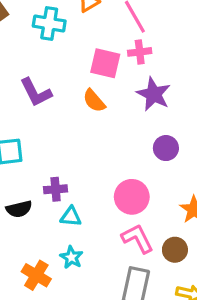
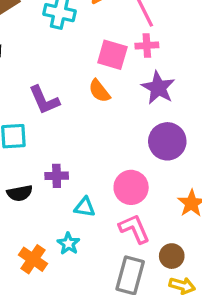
purple L-shape: (36, 92) -> (44, 100), moved
purple circle: (166, 148) -> (167, 141), size x1.5
cyan triangle: (71, 217) -> (85, 207), moved
brown circle: (175, 250) -> (172, 256), moved

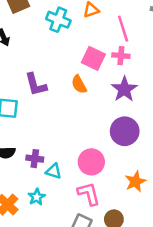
purple cross: (57, 176) -> (35, 159), moved

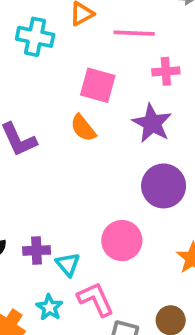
pink line: (123, 29) -> (134, 33), turned -60
pink cross: (121, 56) -> (166, 71), moved
cyan triangle: (54, 171) -> (68, 264), turned 42
pink L-shape: (89, 194) -> (96, 299), moved

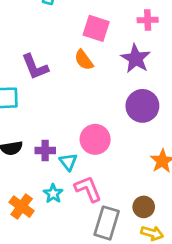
pink circle: (122, 241) -> (95, 139), moved

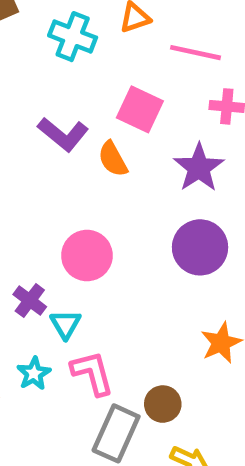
purple L-shape: (35, 67) -> (63, 134), moved, turned -36
pink circle: (95, 139) -> (87, 256), moved
purple cross: (45, 150) -> (30, 301), turned 30
brown circle: (144, 207) -> (163, 404), moved

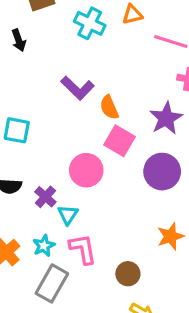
pink square: (140, 109) -> (120, 141), moved
gray rectangle: (116, 433) -> (52, 283), moved

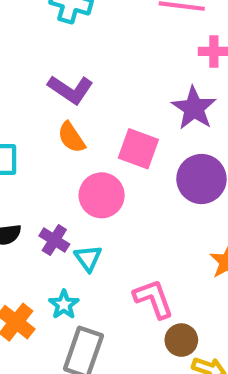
orange semicircle: (109, 107) -> (71, 137), moved
pink L-shape: (83, 249) -> (153, 299), moved
brown circle: (128, 274) -> (181, 340), moved

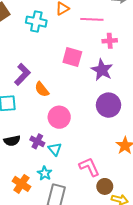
purple L-shape: (71, 89) -> (22, 74), moved, turned -75
pink square: (138, 149) -> (72, 57), moved

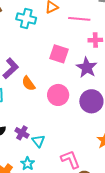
pink circle: (59, 117) -> (58, 95), moved

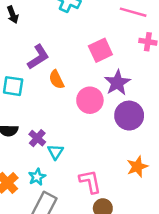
pink square: (59, 54) -> (100, 50), turned 36
purple star: (87, 67) -> (117, 83), moved

